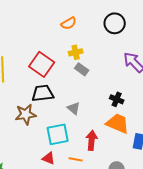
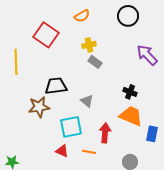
red square: (42, 64) -> (46, 35), moved

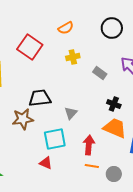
gray rectangle: (95, 62) -> (100, 73), moved
gray triangle: (87, 101) -> (71, 113), turned 32
orange line: (89, 152) -> (92, 166), moved

